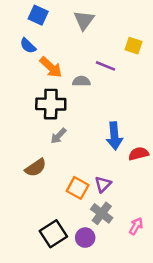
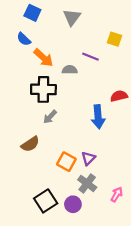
red semicircle: (139, 154) -> (119, 96), moved

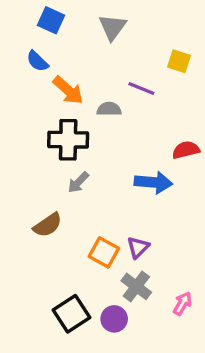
blue arrow: (98, 117) -> (153, 182), turned -80

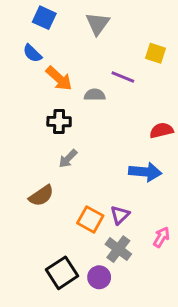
black cross: (68, 140) -> (59, 122), size x0.7
blue arrow: (153, 182) -> (145, 172), moved
pink arrow: (182, 304) -> (161, 237), moved

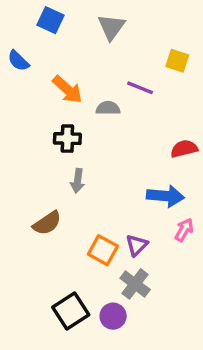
blue semicircle: (32, 53) -> (18, 61), moved
gray arrow: (68, 159) -> (78, 181), turned -36
pink arrow: (161, 237) -> (184, 230), moved

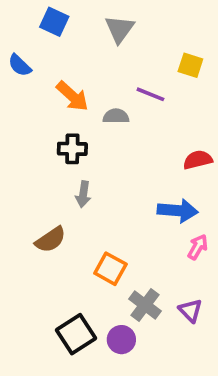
purple triangle: (137, 245) -> (190, 311), moved, turned -30

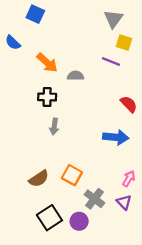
gray triangle: (120, 29) -> (113, 19), moved
purple line: (150, 94) -> (111, 61), moved
red semicircle: (198, 160) -> (129, 104), turned 60
brown semicircle: (51, 240) -> (39, 179), moved
pink arrow: (198, 247) -> (129, 179), moved

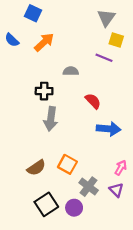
orange arrow: (47, 63) -> (44, 42), moved, turned -85
red semicircle: (129, 104) -> (93, 101), moved
gray arrow: (54, 127) -> (51, 119), size x1.5

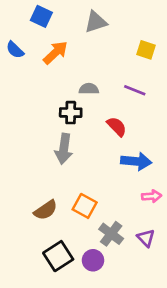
gray triangle: (106, 18) -> (96, 22), moved, turned 36
purple line: (104, 58) -> (135, 90), moved
black cross: (44, 91) -> (71, 113), moved
pink arrow: (121, 168) -> (152, 196), moved, turned 56

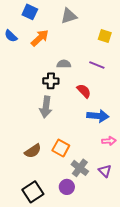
black square: (58, 256) -> (33, 192), moved

